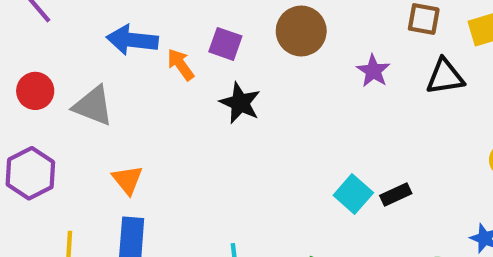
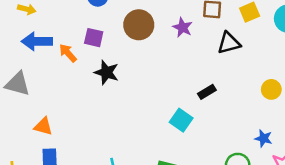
purple star: (373, 71) -> (183, 27), moved
orange triangle: (127, 180) -> (43, 126), turned -30
black rectangle: (396, 195) -> (207, 92), moved

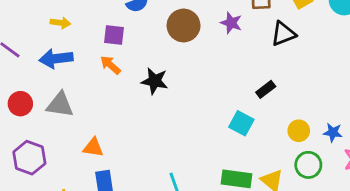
purple square: (94, 38) -> (114, 35), moved
blue arrow: (37, 41) -> (56, 59), moved
yellow circle: (271, 89) -> (299, 131), moved

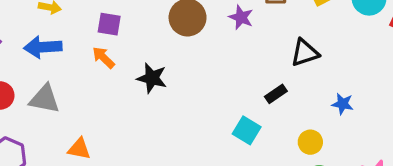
black triangle: (283, 34) -> (305, 53), moved
blue star: (333, 132) -> (343, 104), moved

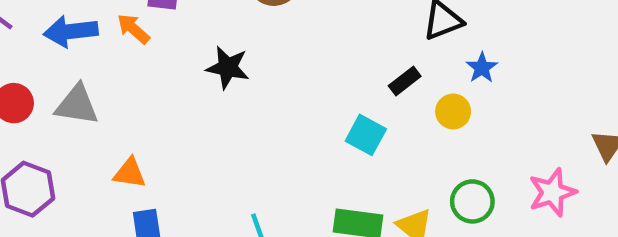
orange arrow: (103, 57) -> (133, 29), moved
blue star: (343, 104) -> (482, 68), moved, turned 30
yellow circle: (310, 142) -> (453, 111), moved

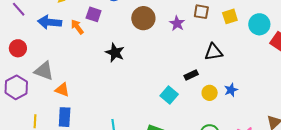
blue star: (482, 68) -> (231, 90), moved
gray triangle: (77, 105) -> (44, 71), moved

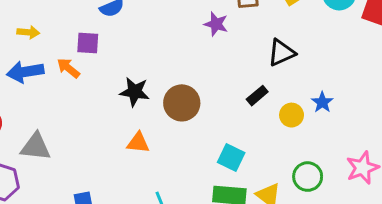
brown circle: (143, 18) -> (182, 103), moved
orange triangle: (62, 90) -> (138, 143), moved
cyan square: (169, 95) -> (231, 158), moved

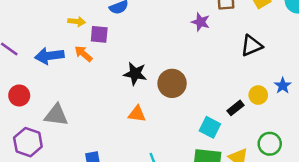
yellow arrow: (28, 32) -> (77, 22), moved
black rectangle: (257, 96) -> (235, 108), moved

